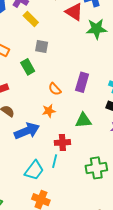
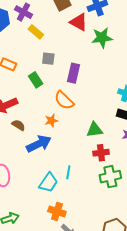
purple rectangle: (82, 82) -> (74, 73), moved
orange semicircle: (55, 89) -> (64, 100), size x1.5
orange star: (49, 111) -> (51, 121), moved
red cross: (62, 142) -> (101, 153), moved

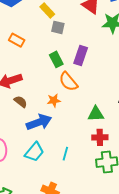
gray square: (48, 59) -> (58, 27), moved
green rectangle: (36, 80) -> (56, 59), moved
cyan trapezoid: (48, 183) -> (34, 152), moved

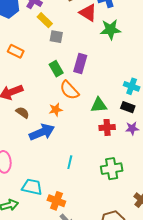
green triangle: (96, 114) -> (99, 105), moved
red cross: (100, 137) -> (107, 127), moved
cyan trapezoid: (34, 152) -> (32, 187), moved, turned -115

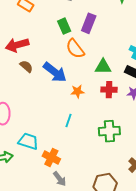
orange star: (56, 110) -> (77, 91), moved
blue arrow: (42, 132) -> (55, 72), moved, turned 55

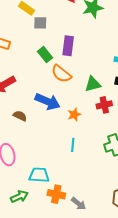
brown semicircle: (26, 66) -> (20, 116), moved
orange cross: (51, 158) -> (56, 194), moved

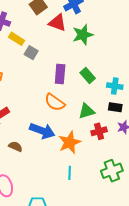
gray square: (40, 23) -> (31, 53), turned 32
green rectangle: (45, 55) -> (88, 75), moved
orange star: (74, 115) -> (70, 142), size x1.6

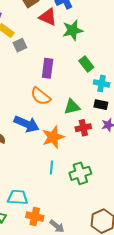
gray square: (31, 53) -> (20, 45), turned 32
green rectangle: (88, 75) -> (86, 64), moved
green cross: (112, 171) -> (80, 173), moved

